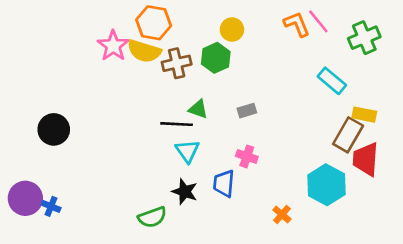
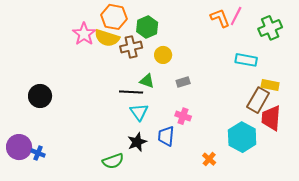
pink line: (318, 21) -> (236, 16), turned 66
yellow circle: (232, 30) -> (163, 55), moved
green hexagon: (216, 58) -> (147, 27), moved
cyan rectangle: (332, 81) -> (246, 60), turned -30
black star: (185, 192) -> (137, 142), turned 30

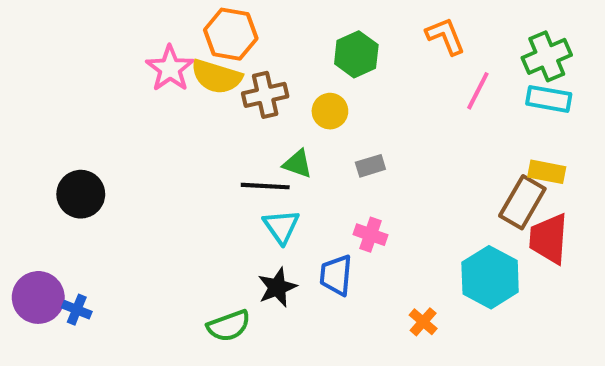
pink line: (236, 16) -> (478, 91), moved
green hexagon: (147, 27) -> (356, 54), moved
cyan rectangle: (246, 60) -> (549, 99), moved

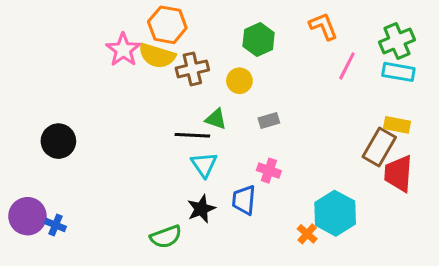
cyan hexagon: (490, 277) -> (335, 213), moved

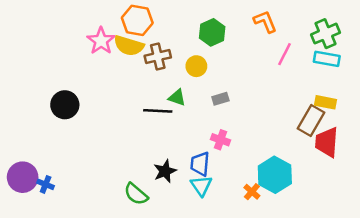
black circle: (58, 141) -> (65, 105), moved
cyan triangle: (204, 165) -> (201, 186), moved
green semicircle: (166, 237) -> (136, 194), turned 60

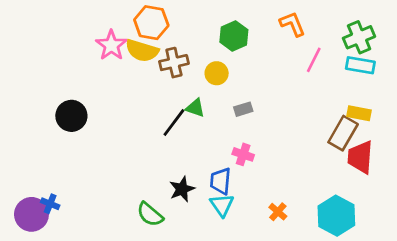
black line: (158, 111) -> (174, 122), turned -56
cyan hexagon: (275, 175) -> (336, 216), moved
purple circle: (23, 177) -> (31, 214), moved

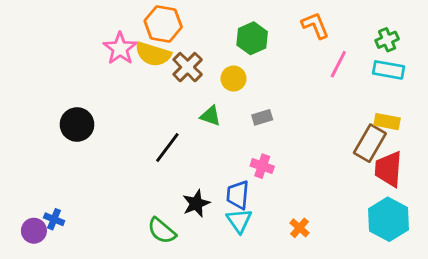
green cross: (359, 37) -> (387, 40), size x0.7
brown cross: (174, 63) -> (188, 67), turned -32
black line: (174, 122) -> (167, 147), moved
purple circle: (31, 214) -> (34, 231), size x0.7
cyan hexagon: (336, 216) -> (389, 219), moved

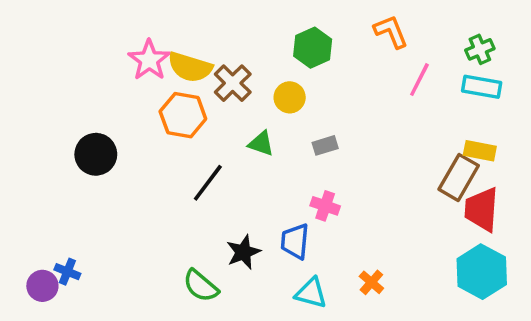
orange hexagon: (163, 24) -> (183, 115), moved
cyan triangle: (239, 221) -> (311, 293), moved, turned -40

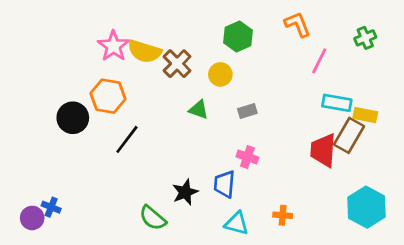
cyan rectangle: (482, 87) -> (337, 103), moved
orange hexagon: (183, 115) -> (108, 96), moved
black line: (208, 183) -> (127, 139), moved
red trapezoid: (482, 209) -> (323, 150), moved
orange cross: (371, 282) -> (283, 215), turned -36

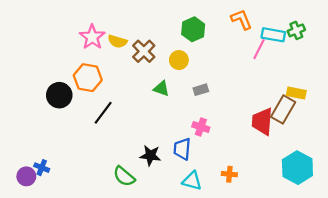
yellow semicircle: (145, 51) -> (117, 41), size x0.7
cyan rectangle: (337, 103) -> (273, 35), moved
black star: (185, 192) -> (150, 156), turned 30

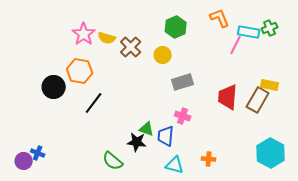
green triangle: (161, 89) -> (147, 129), moved
gray rectangle: (201, 90) -> (183, 82), size x1.5
red trapezoid: (262, 121) -> (228, 97), moved

